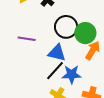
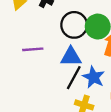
blue star: (72, 74) -> (94, 77), turned -30

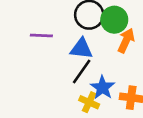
blue star: (94, 77) -> (102, 88), moved

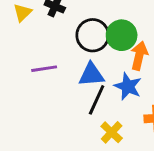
blue star: (102, 88) -> (128, 86), moved
yellow cross: (89, 102) -> (112, 132), turned 30

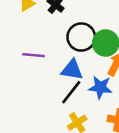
blue star: (128, 86) -> (100, 87), turned -30

